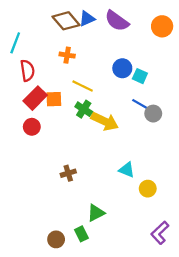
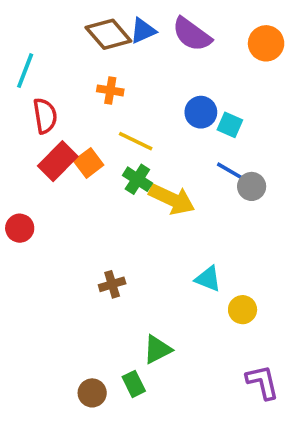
orange square: (54, 99) -> (89, 163), turned -35
red circle: (32, 127) -> (20, 228), moved
purple L-shape: (160, 233) -> (262, 382), turned 120

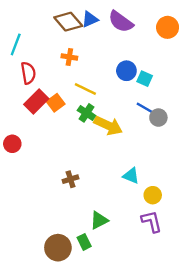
purple L-shape: (262, 382) -> (152, 221), moved
brown circle: (92, 393) -> (58, 248), size x1.5

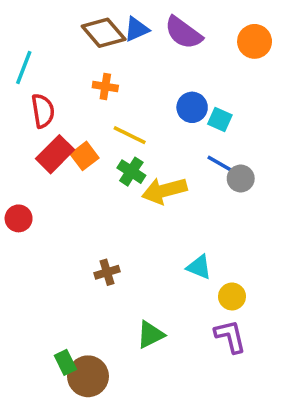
yellow arrow: (108, 126) -> (164, 191), turned 140
green rectangle: (84, 242) -> (65, 362), moved

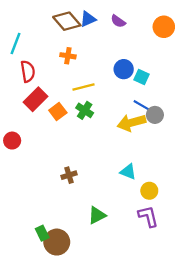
purple semicircle: (183, 33) -> (118, 21), size x0.6
yellow line: (130, 135) -> (84, 87), turned -40
orange square: (85, 156) -> (58, 112), moved
yellow arrow: (164, 191) -> (131, 123), moved

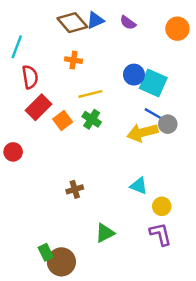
cyan square: (142, 77) -> (153, 83), size x1.6

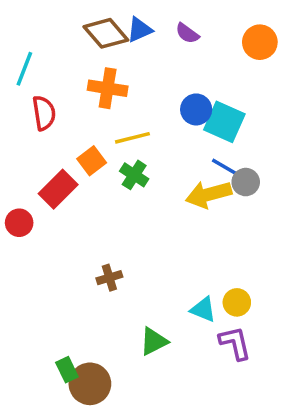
orange cross: (74, 60) -> (108, 88), size x1.5
red rectangle: (38, 107) -> (58, 189), moved
orange square: (63, 121) -> (92, 161), moved
cyan triangle: (139, 186) -> (203, 309), moved

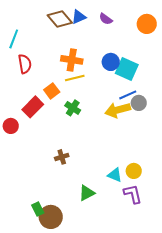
orange cross: (108, 88) -> (72, 60), moved
blue line: (226, 168) -> (128, 95), turned -54
green cross: (134, 175) -> (73, 108), moved

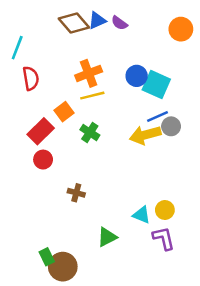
purple semicircle: (106, 19) -> (119, 23), moved
orange cross: (72, 60) -> (89, 73), turned -30
red circle: (11, 126) -> (43, 160), moved
brown cross: (62, 157) -> (76, 193), turned 32

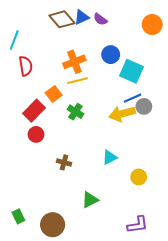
blue circle: (137, 76) -> (111, 55), moved
cyan triangle: (142, 215) -> (110, 157), moved, turned -49
purple L-shape: (164, 238) -> (138, 225), moved, turned 95
green rectangle: (47, 257) -> (18, 216), moved

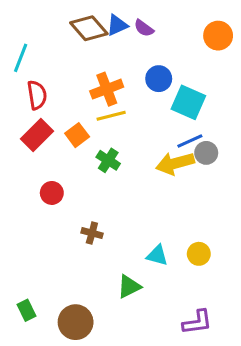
red rectangle: (34, 111) -> (37, 135), moved
cyan triangle: (110, 157) -> (157, 255), moved, turned 42

